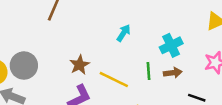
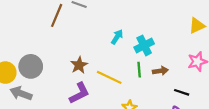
cyan cross: (171, 45) -> (144, 45), moved

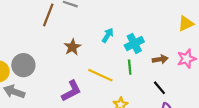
brown star: (79, 65) -> (72, 47), moved
brown arrow: (160, 71) -> (160, 59), moved
black line: (182, 92) -> (159, 88), moved, turned 32

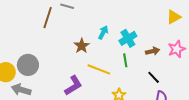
brown star: (72, 47) -> (82, 46), moved

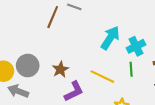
cyan arrow: (103, 33) -> (110, 38), size x1.6
brown star: (82, 46) -> (60, 69), moved

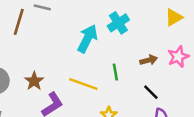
cyan cross: (136, 46) -> (118, 23), moved

